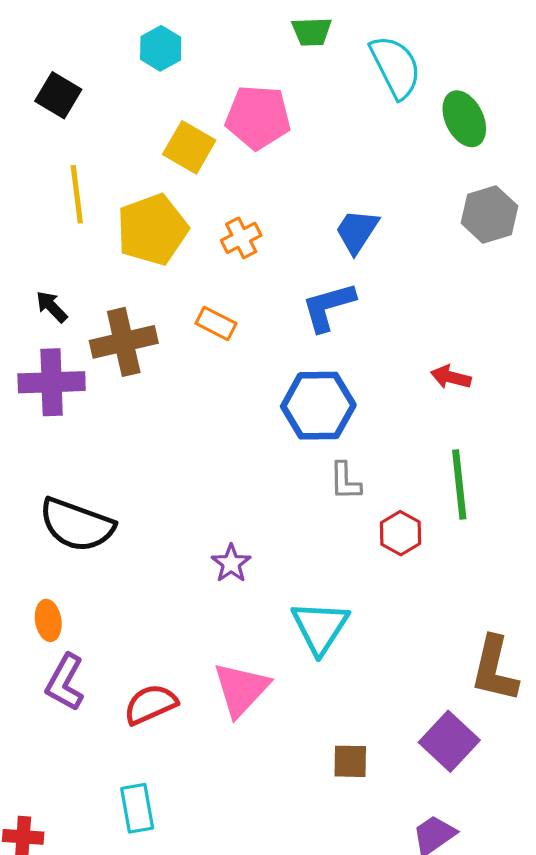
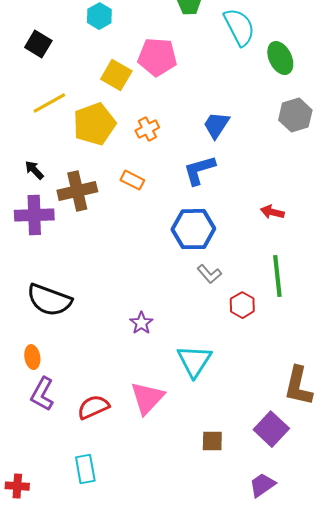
yellow line: (77, 194) -> (49, 103), turned 68
gray L-shape: (345, 481) -> (209, 274), turned -40

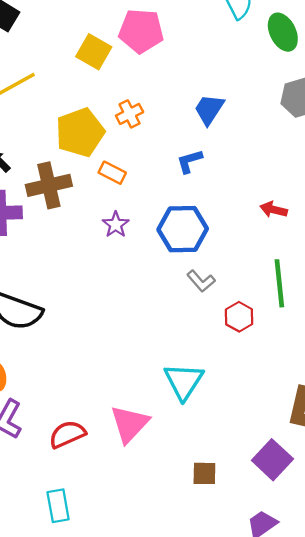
yellow pentagon: (94, 124) -> (80, 132), moved
blue L-shape: (199, 170) -> (189, 161), size x0.7
purple star: (141, 323) -> (116, 225), moved

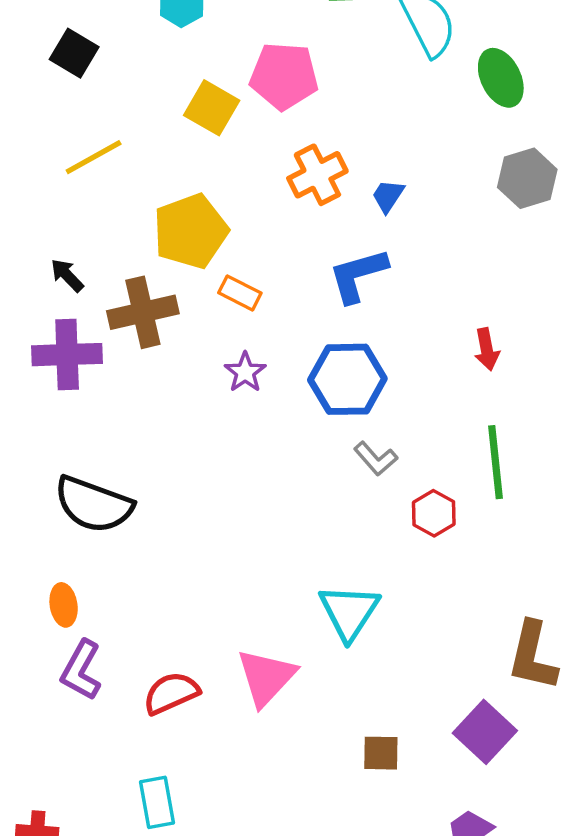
blue trapezoid: (209, 109) -> (388, 196), size x0.7
orange cross: (130, 114) -> (317, 175), moved, size x1.4
blue L-shape: (189, 161) -> (358, 275), size x1.5
red arrow: (274, 210) -> (487, 349), turned -115

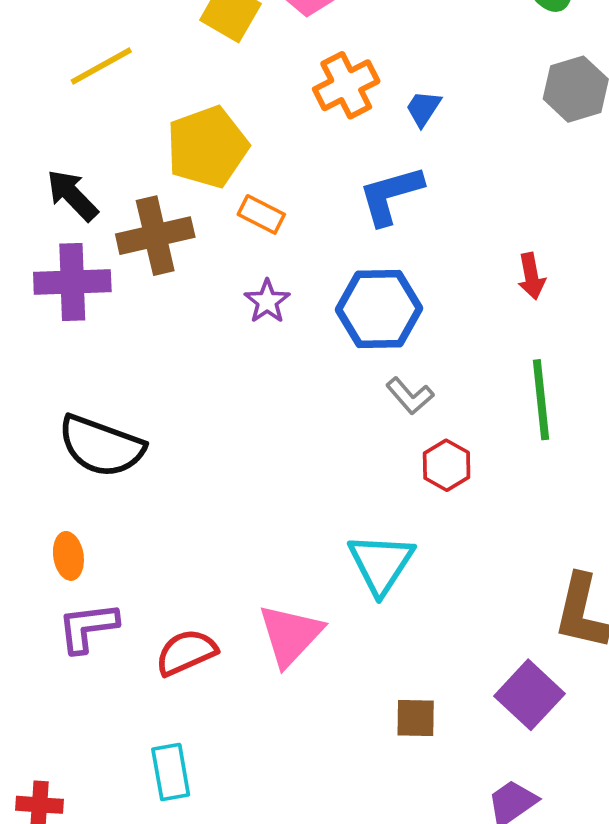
black arrow: (67, 275) -> (72, 195), size x1.4
red hexagon: (434, 513) -> (447, 465), moved
purple L-shape: (81, 670) -> (88, 627), turned 54

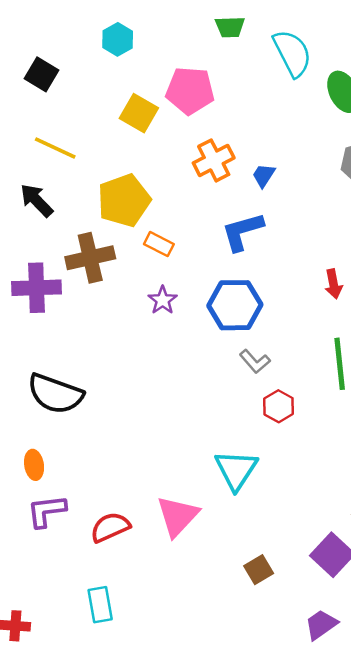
yellow line: (101, 66) -> (55, 148), turned 54
black arrow: (72, 195) -> (37, 200), moved
brown square: (416, 718) -> (259, 570), turned -32

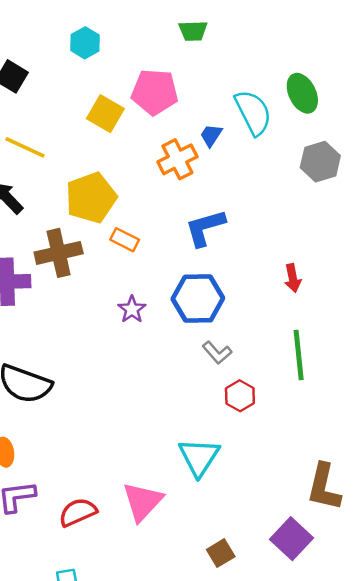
cyan semicircle: (292, 53) -> (253, 112), moved
blue trapezoid: (264, 175) -> (211, 135), moved
purple star: (163, 300) -> (132, 309), moved

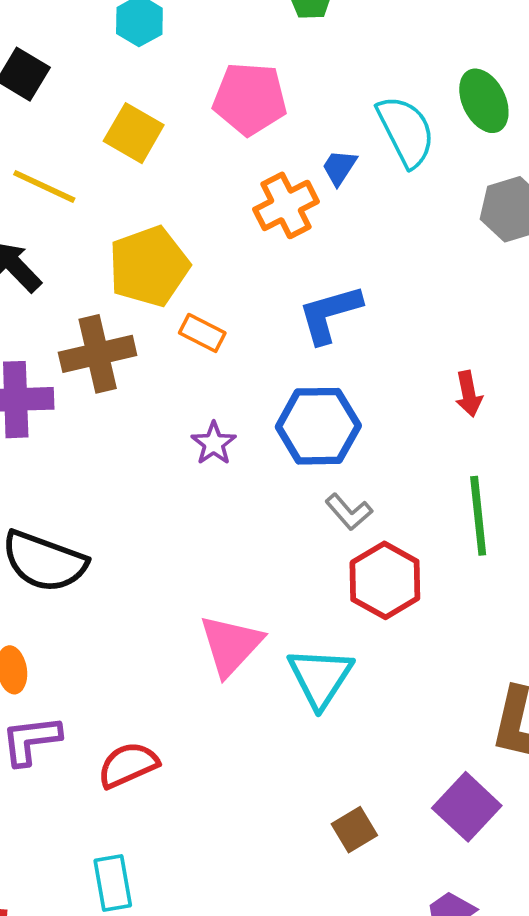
yellow square: (105, 114) -> (134, 133), moved
red hexagon: (240, 396) -> (385, 580), size x1.5
pink triangle: (143, 501) -> (231, 645), moved

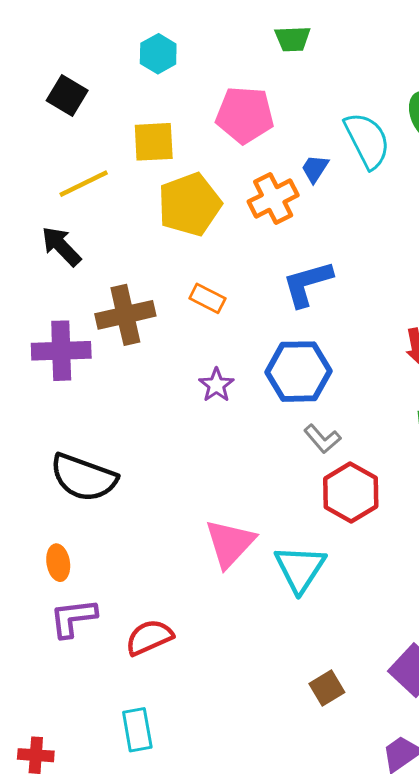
yellow square: (134, 133) -> (154, 142), turned -33
yellow line: (44, 186) -> (84, 184), turned -51
yellow pentagon: (149, 266) -> (190, 204), moved

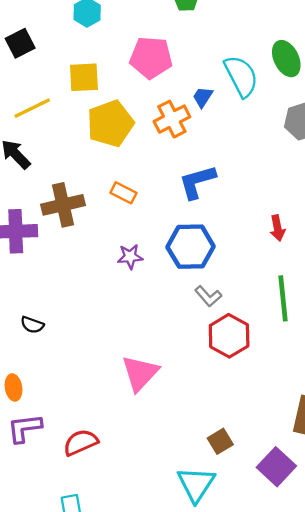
black square: (67, 96) -> (20, 43), turned 32
purple star: (216, 385) -> (130, 257), turned 30
black semicircle: (84, 478) -> (32, 325), size x0.5
cyan triangle: (300, 569) -> (196, 484), moved
brown square: (327, 688) -> (220, 441), moved

